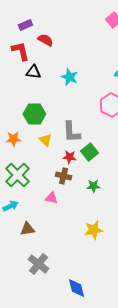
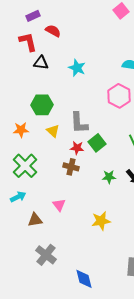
green star: (93, 186) -> (109, 177), moved
pink triangle: (51, 198) -> (59, 205), moved, turned 40

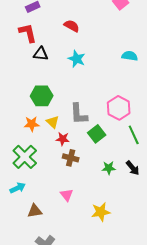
red semicircle: (53, 31) -> (72, 26), moved
pink hexagon: (119, 96) -> (119, 108), moved
orange star: (21, 130) -> (32, 124), moved
red star: (77, 148) -> (63, 139), moved
pink triangle: (59, 205) -> (67, 195), moved

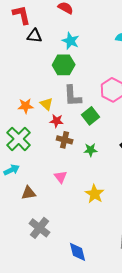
green hexagon: (42, 96) -> (64, 65), moved
green star: (109, 168) -> (91, 150), moved
yellow star: (101, 212) -> (95, 194), turned -30

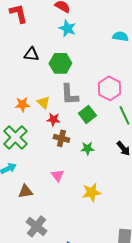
black triangle: (35, 36) -> (31, 54), moved
cyan star: (71, 41) -> (67, 28), moved
yellow star: (95, 194) -> (91, 192), turned 30

